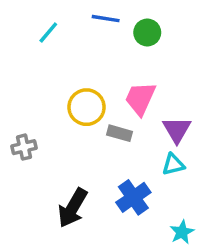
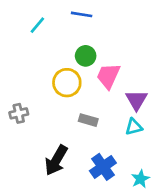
green circle: (147, 32) -> (86, 56), moved
gray rectangle: (119, 133) -> (88, 120), moved
blue cross: (133, 197) -> (103, 167), moved

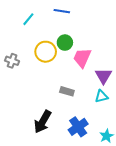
yellow circle: (67, 83) -> (46, 52), moved
gray cross: (19, 113) -> (12, 61), moved, turned 32

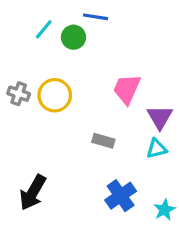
green circle: (65, 43) -> (74, 37), moved
yellow circle: (46, 52) -> (55, 95), moved
black arrow: (43, 122) -> (33, 192), moved

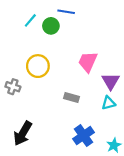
gray cross: (19, 94) -> (13, 87), moved

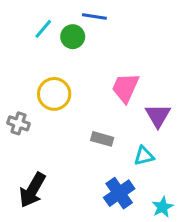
cyan triangle: (108, 103) -> (144, 156), moved

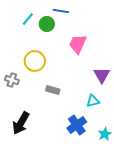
pink trapezoid: (125, 88) -> (78, 44), moved
gray rectangle: (102, 139) -> (53, 90), moved

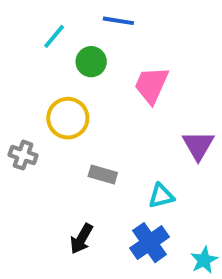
green circle: (47, 24) -> (91, 62), moved
cyan triangle: (93, 101) -> (161, 196), moved
black arrow: (21, 123) -> (81, 239), moved, size x0.7

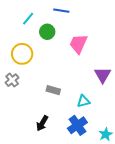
yellow circle: (68, 118) -> (22, 54), moved
gray cross: (23, 155) -> (12, 80), turned 32

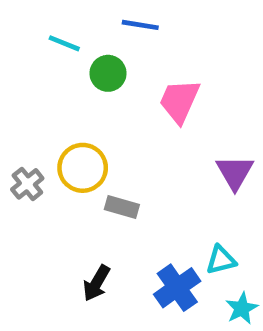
cyan line: (28, 19) -> (64, 43), turned 72
yellow circle: (22, 54) -> (83, 168), moved
cyan triangle: (83, 101) -> (221, 260), moved

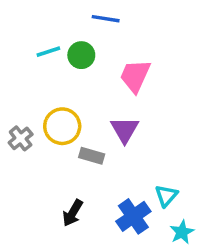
cyan line: (64, 43) -> (48, 52), moved, turned -40
purple triangle: (235, 172) -> (125, 130), moved
cyan triangle: (221, 260) -> (166, 196), turned -35

